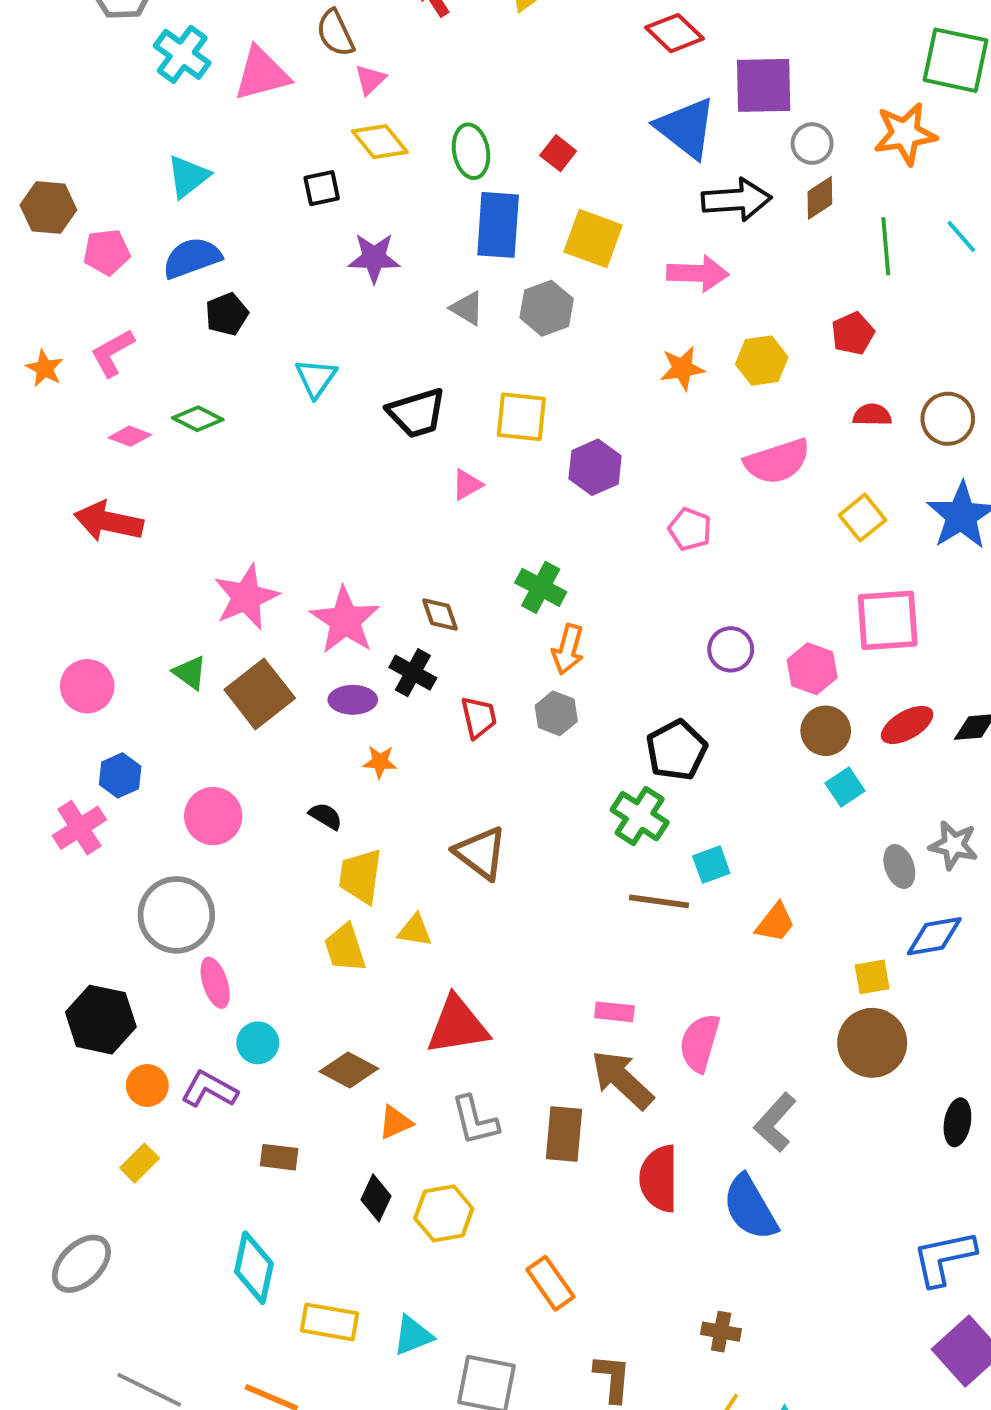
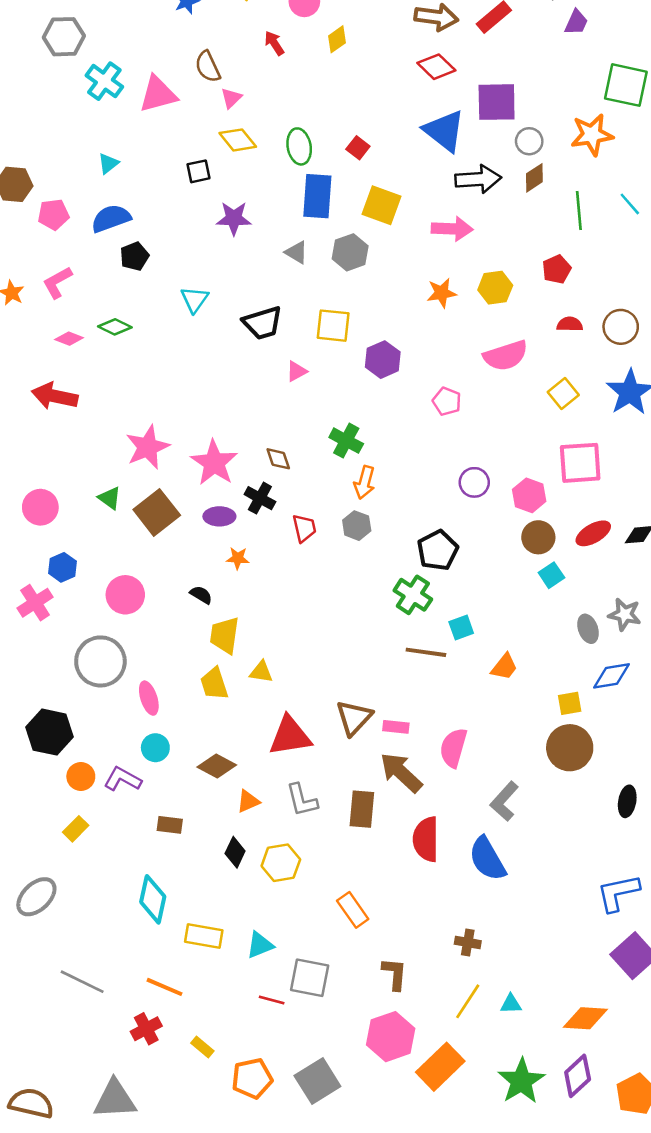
cyan triangle: (188, 176) -> (108, 163), size x0.7
brown triangle: (481, 853) -> (354, 718), moved, turned 36
pink ellipse: (215, 983) -> (149, 698), moved

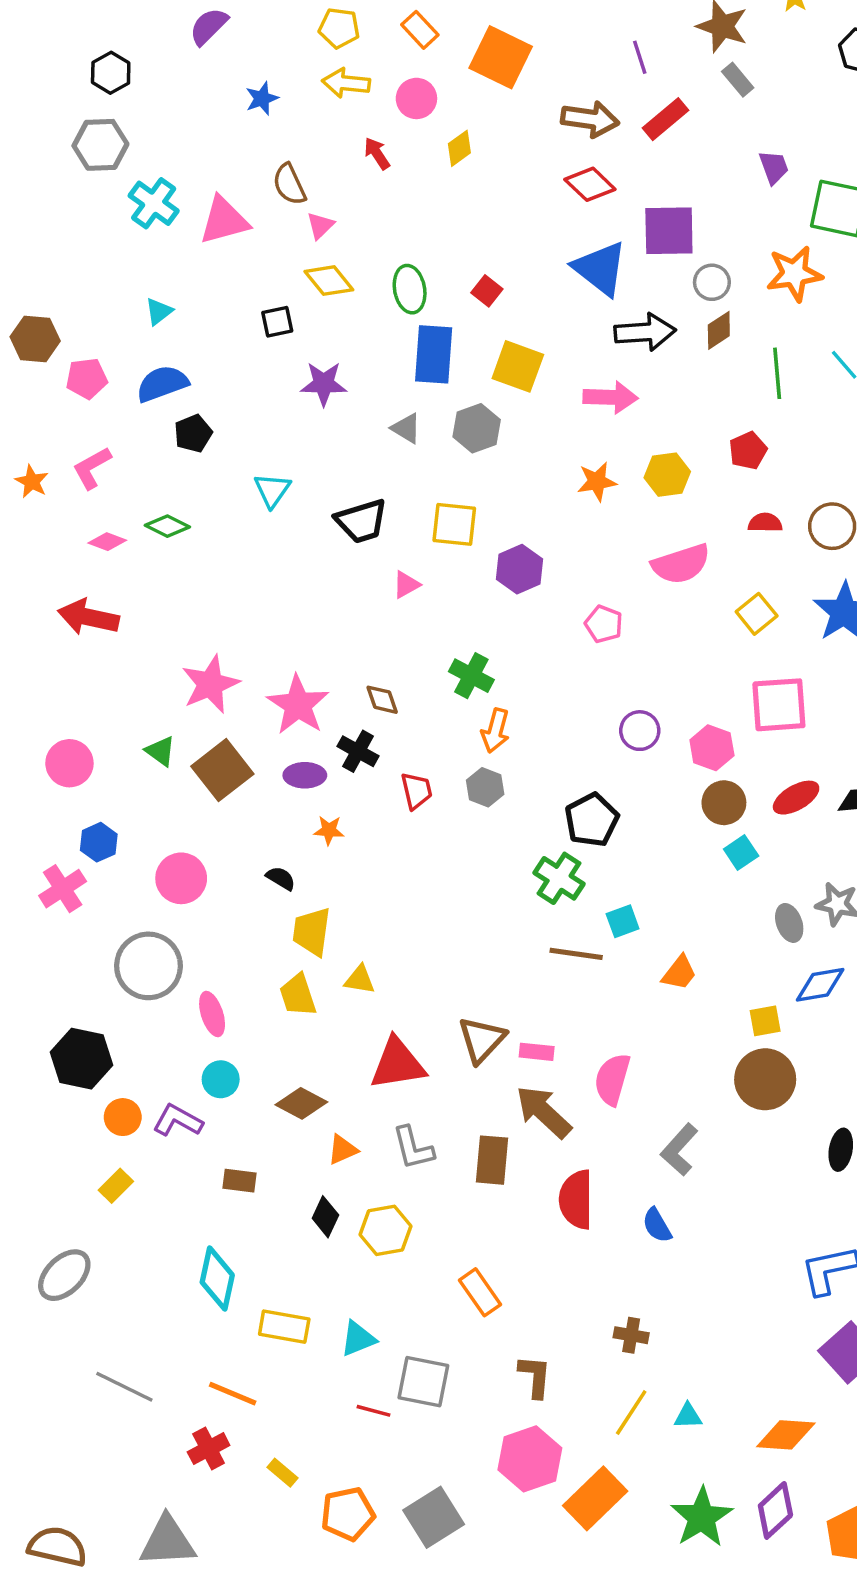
purple trapezoid: (576, 22) -> (774, 167), moved, turned -44
blue semicircle: (487, 859) -> (657, 1225), size x0.6

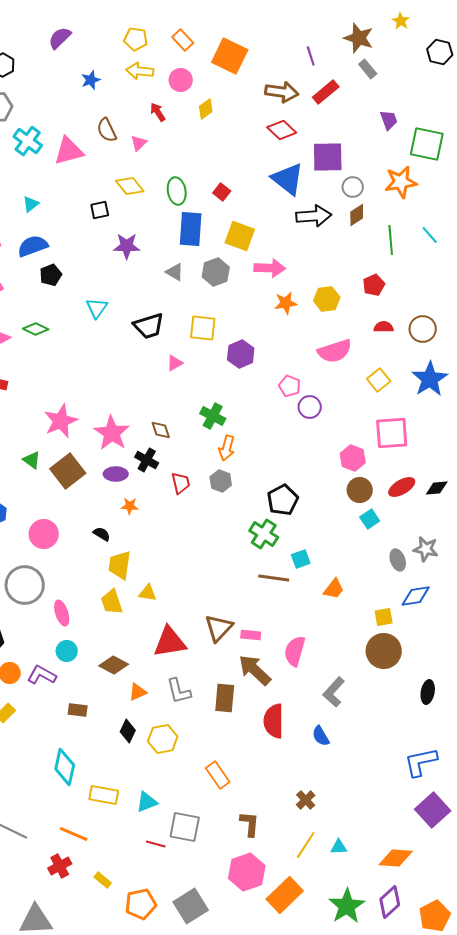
pink triangle: (320, 226) -> (139, 143), moved
pink arrow: (611, 397) -> (270, 268), moved
purple circle: (640, 731) -> (310, 407), moved
brown cross: (631, 1335) -> (306, 800), turned 36

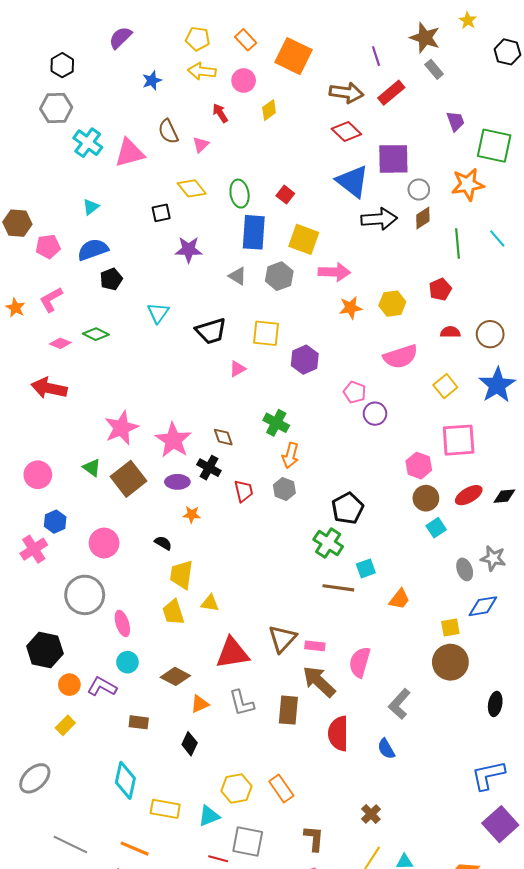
yellow hexagon: (163, 739) -> (236, 788), moved

